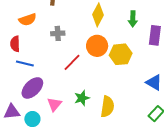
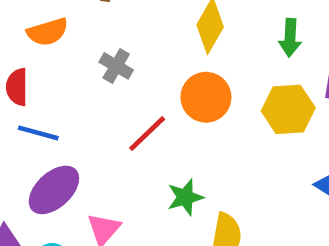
gray cross: (58, 33) -> (116, 66), turned 32
yellow hexagon: (121, 54) -> (288, 109), moved
green star: (82, 98) -> (185, 197), moved

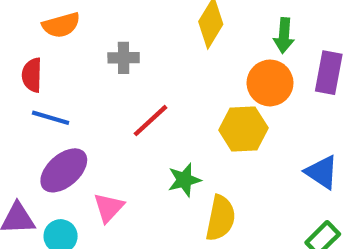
gray cross: (116, 66) -> (124, 58), turned -32
orange circle: (206, 97) -> (270, 83), moved
yellow hexagon: (288, 109) -> (243, 129), moved

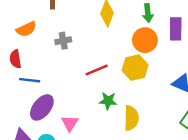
red line: (151, 121) -> (97, 70), moved, turned 30
green star: (184, 180) -> (108, 101), turned 30

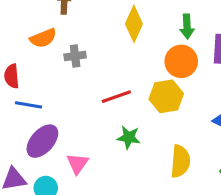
orange semicircle: (26, 29) -> (43, 38), moved
yellow semicircle: (131, 118) -> (180, 161), moved

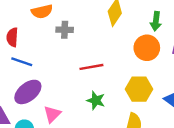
yellow hexagon: (166, 96) -> (139, 89), moved

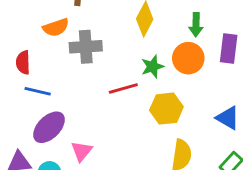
gray cross: (65, 30) -> (86, 47), size x1.5
yellow hexagon: (139, 89) -> (166, 109), moved
green star: (96, 100) -> (152, 67), moved, turned -30

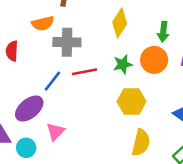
red line: (123, 89) -> (85, 72), moved
blue line: (38, 91) -> (52, 81), moved, turned -70

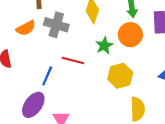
gray cross: (67, 42) -> (56, 25), moved, turned 30
red line: (85, 72) -> (73, 61), turned 40

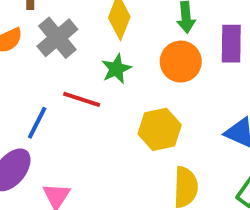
gray cross: (56, 25) -> (57, 38), turned 30
green star: (104, 46) -> (116, 69), moved

